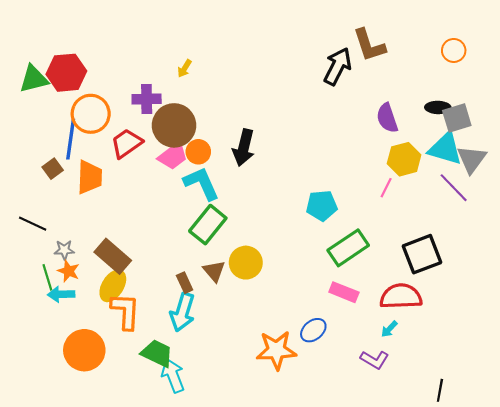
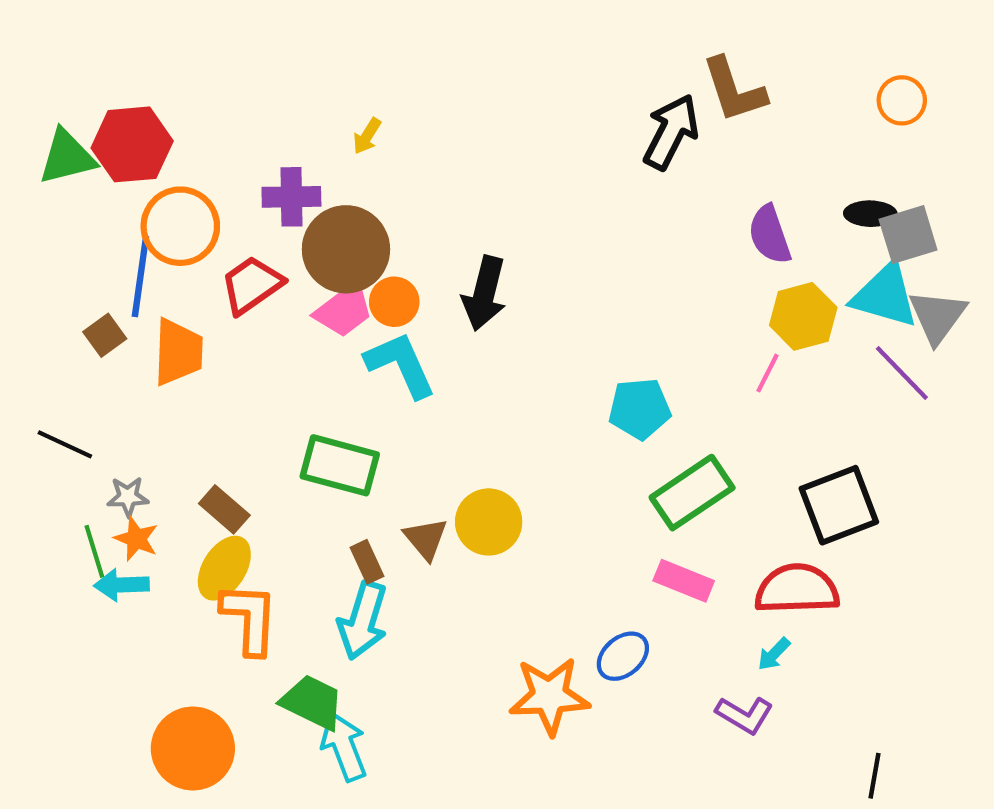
green rectangle: (208, 225) -> (340, 465), moved, turned 66
brown rectangle: (113, 256) -> (224, 509), size x0.7
orange circle: (84, 350) -> (193, 748), moved

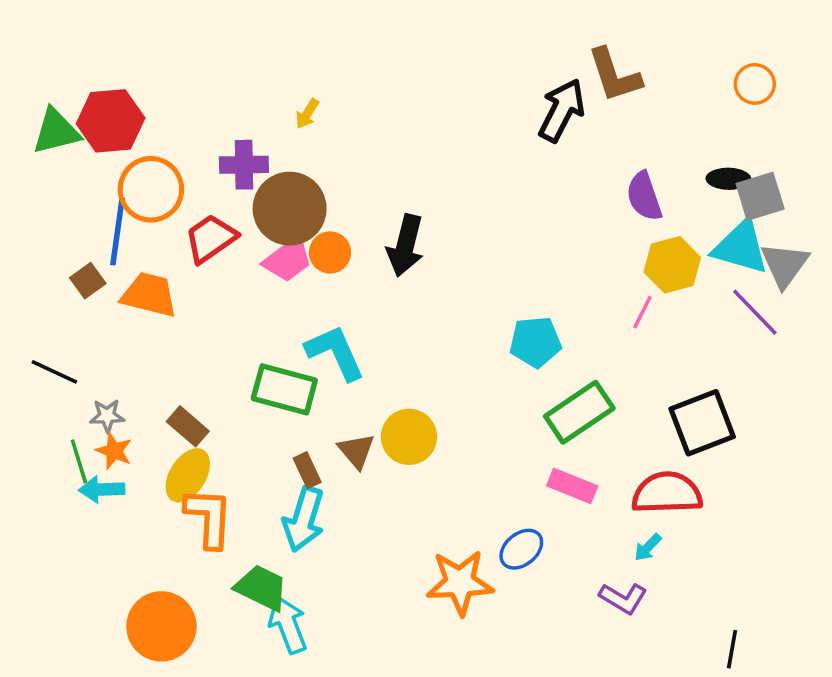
orange trapezoid: (178, 352) -> (149, 295), turned -78
cyan L-shape: (401, 365) -> (335, 353), moved

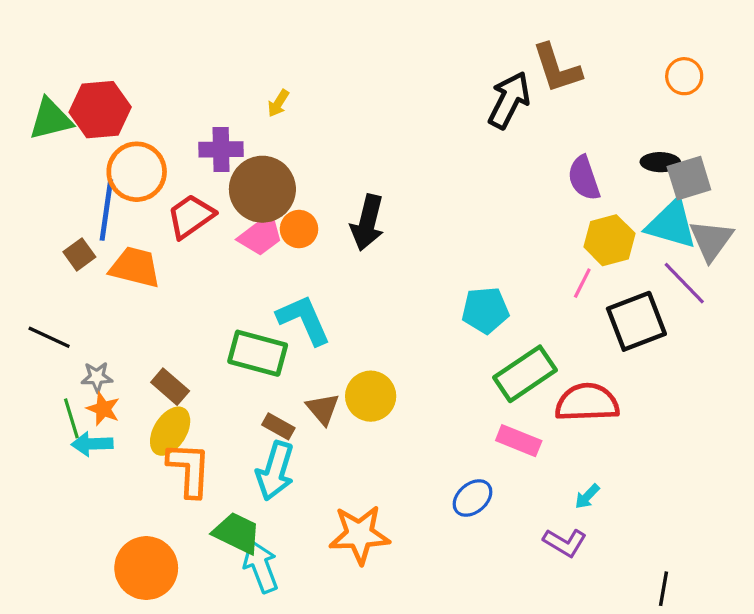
black square: (702, 423) -> (636, 321), moved
brown rectangle: (307, 470) -> (278, 426), turned -36
red semicircle: (667, 493) -> (587, 403), moved
orange star: (460, 583) -> (359, 535), moved

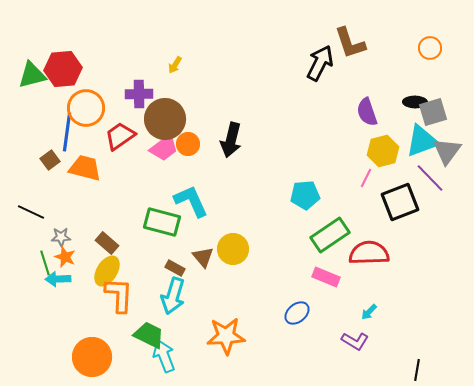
cyan triangle: (671, 224) -> (422, 141), turned -36

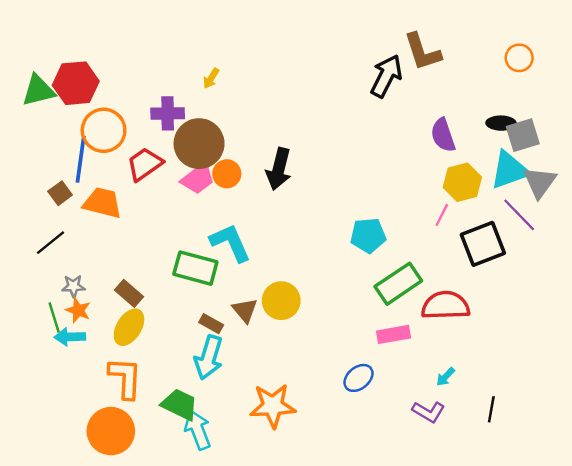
black line: (31, 212) -> (50, 243), moved, turned -64
pink rectangle: (326, 277) -> (394, 334), turned -32
orange L-shape: (119, 295) -> (125, 378), moved
black line: (417, 370) -> (491, 409), moved

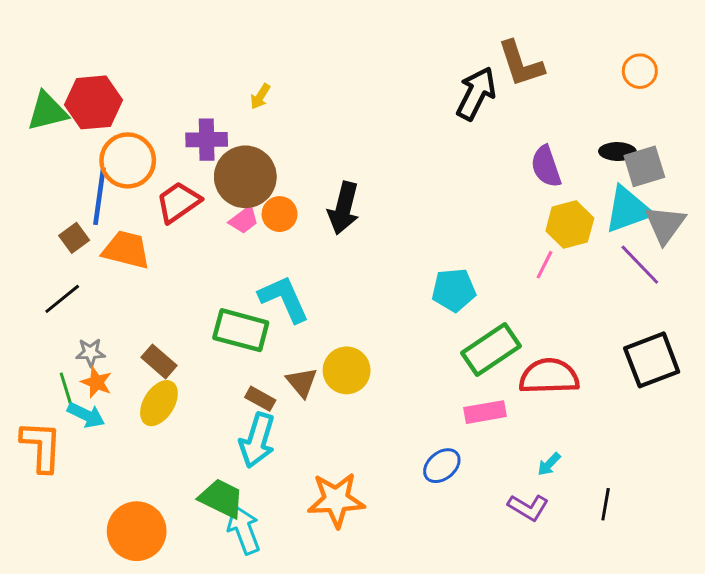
pink trapezoid: (198, 179) -> (244, 220), size x0.7
black square: (483, 244) -> (652, 360), moved
cyan arrow: (70, 337) -> (86, 415), turned -152
orange L-shape: (125, 378) -> (41, 446), moved

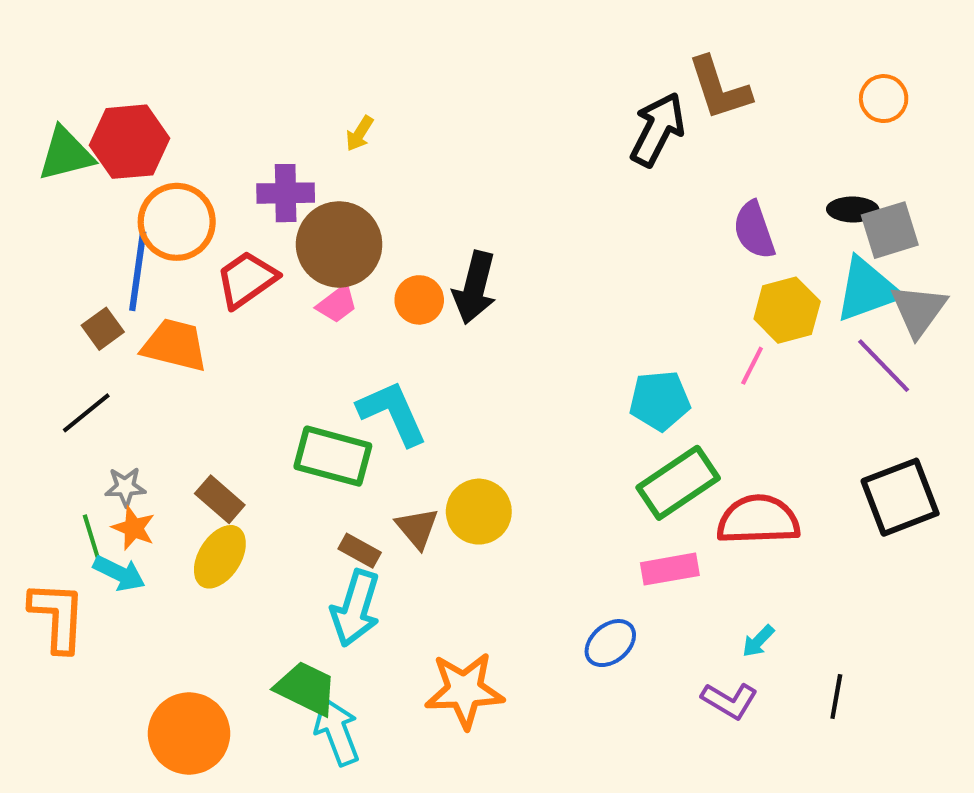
orange circle: (280, 214) -> (419, 300), moved
cyan pentagon: (454, 290) -> (660, 401), moved

